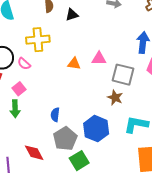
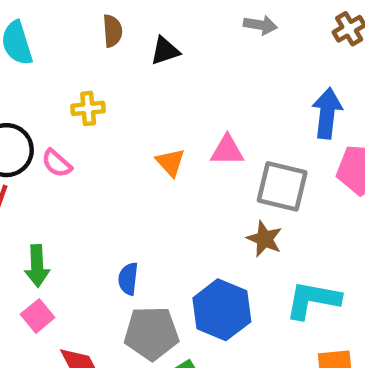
yellow cross: (38, 40) -> (88, 108), size x0.6
orange triangle: (74, 64) -> (170, 162), turned 40
pink square: (19, 89) -> (38, 316), moved
gray pentagon: (65, 139) -> (151, 333), turned 30

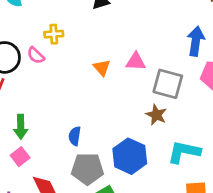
pink semicircle: (57, 163) -> (36, 55), moved

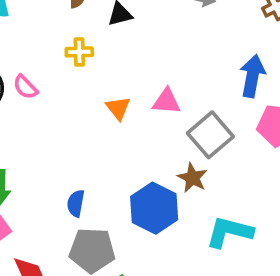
yellow cross: (54, 34) -> (79, 52), moved
gray square: (168, 84) -> (210, 135), turned 32
blue hexagon: (130, 156) -> (154, 208), moved

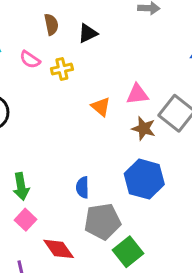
pink semicircle: (25, 87) -> (30, 60), moved
brown star: (192, 178) -> (144, 129), moved

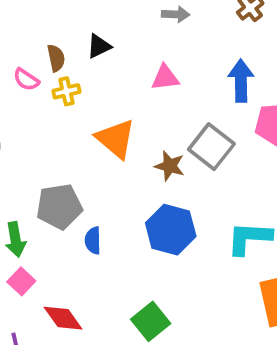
brown semicircle: (51, 24) -> (56, 58), moved
pink triangle: (137, 94) -> (165, 78), moved
orange triangle: (101, 107) -> (116, 139), size x1.6
gray pentagon: (102, 222) -> (59, 206), moved

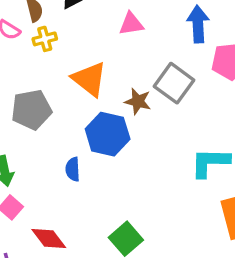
gray pentagon: (59, 206) -> (31, 110), moved
blue hexagon: (171, 230) -> (108, 134), moved

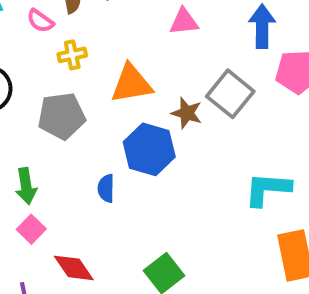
yellow cross: (45, 39) -> (72, 55), moved
orange triangle: (89, 79) -> (131, 84), turned -51

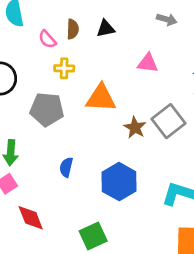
blue hexagon: (149, 149) -> (119, 182), moved

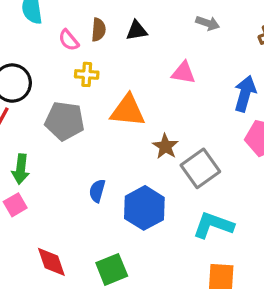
gray square: (169, 121) -> (200, 168), moved
blue semicircle: (66, 167) -> (97, 191), moved
red diamond: (31, 218) -> (51, 262), moved

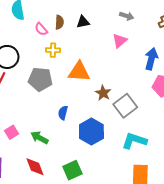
pink triangle: (183, 73) -> (120, 41), moved, turned -49
green arrow: (21, 169) -> (39, 138), moved, turned 114
blue semicircle: (97, 191) -> (63, 113), moved

